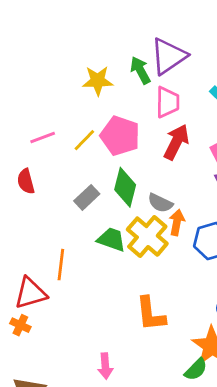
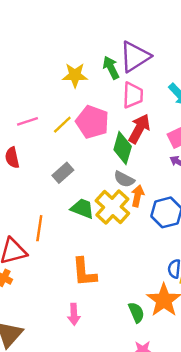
green diamond: (125, 187) -> (123, 148), moved
orange L-shape: (151, 314) -> (84, 272), moved
green semicircle: (196, 369) -> (136, 312), moved, turned -70

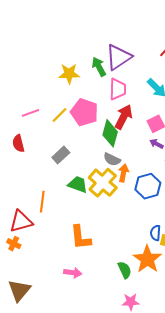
pink arrow: (74, 314) -> (73, 273), turned -78

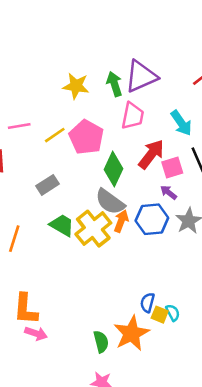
red arrow: (124, 117) -> (151, 154), moved
gray semicircle: (112, 159) -> (110, 202), size x1.4
blue hexagon: (148, 186) -> (152, 219), moved
orange L-shape: (81, 237) -> (26, 309), moved

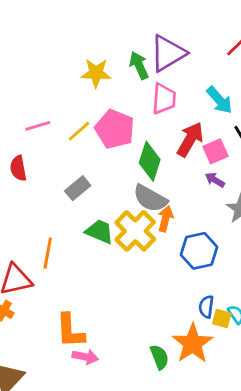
blue hexagon: (152, 219) -> (199, 251), moved

